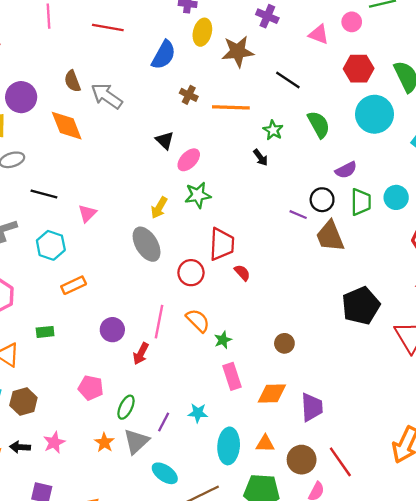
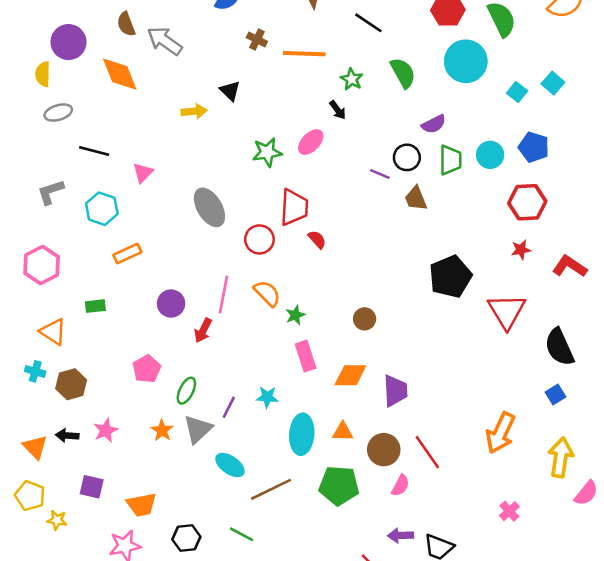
pink ellipse: (189, 160) -> (311, 142), moved
yellow arrow: (159, 208) -> (194, 111), moved, turned -125
brown trapezoid: (330, 236) -> (416, 198), size x0.7
pink pentagon: (91, 388) -> (147, 369), turned 30

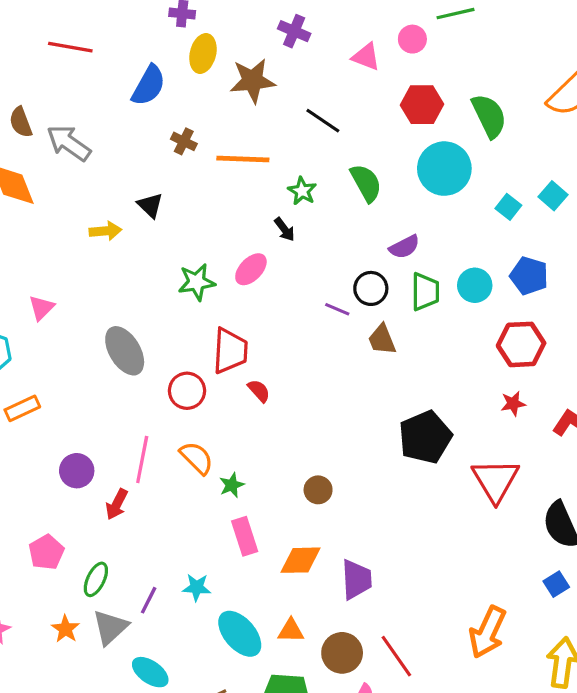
cyan ellipse: (302, 434) -> (240, 634), turned -45

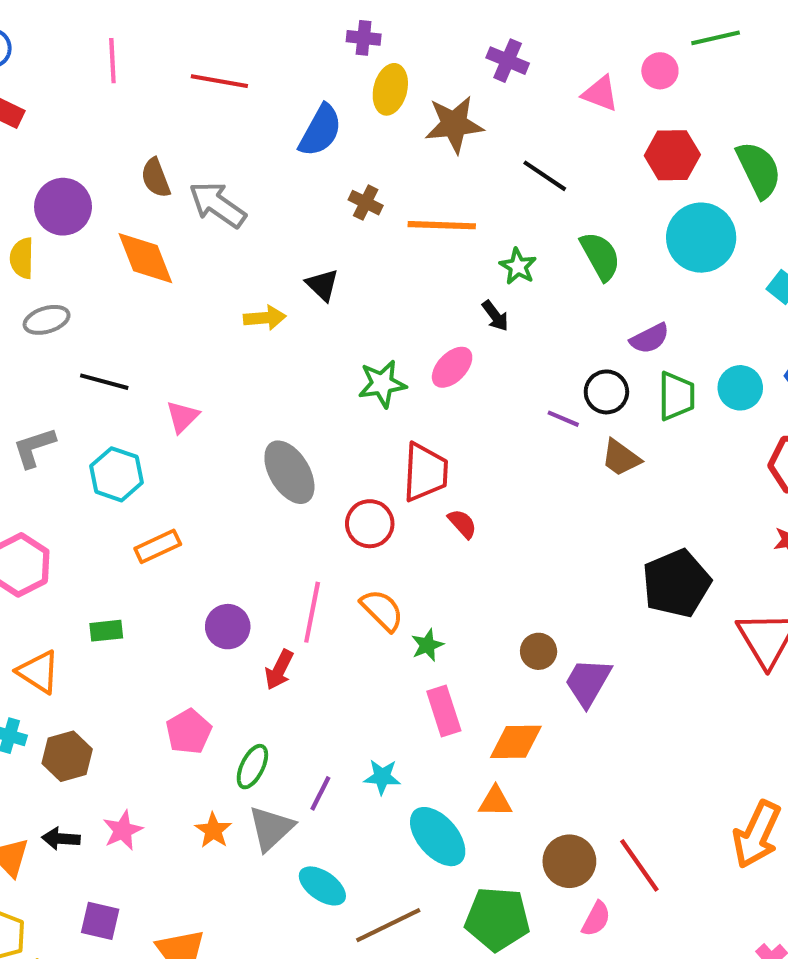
brown trapezoid: (382, 340) -> (621, 458), turned -32
purple trapezoid: (356, 579) -> (588, 682), moved, turned -147
orange triangle: (291, 631) -> (495, 802), moved

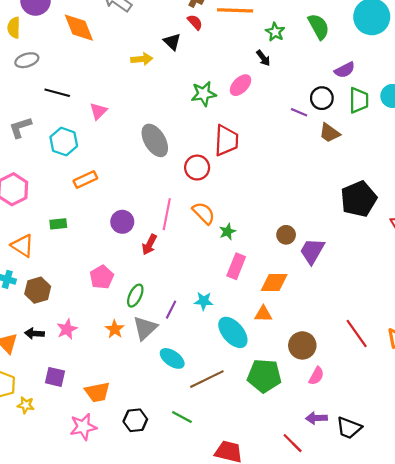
red semicircle: (462, 524) -> (195, 22), moved
pink rectangle: (444, 711) -> (236, 266), turned 40
red line: (639, 865) -> (357, 334), moved

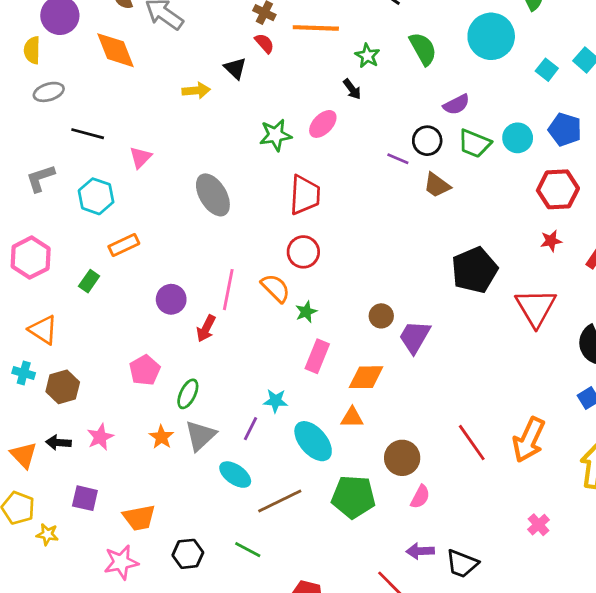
green trapezoid: (359, 100) -> (474, 143), turned 112
red circle: (197, 168) -> (303, 252), moved
green rectangle: (58, 224) -> (89, 281), moved, turned -49
purple line: (171, 310) -> (250, 429), moved

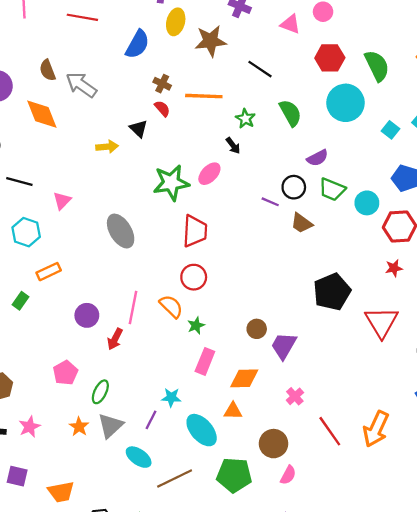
green star: (276, 135) -> (171, 183), size x1.4
cyan circle: (518, 138) -> (367, 203), moved
pink cross: (538, 525) -> (295, 396), moved

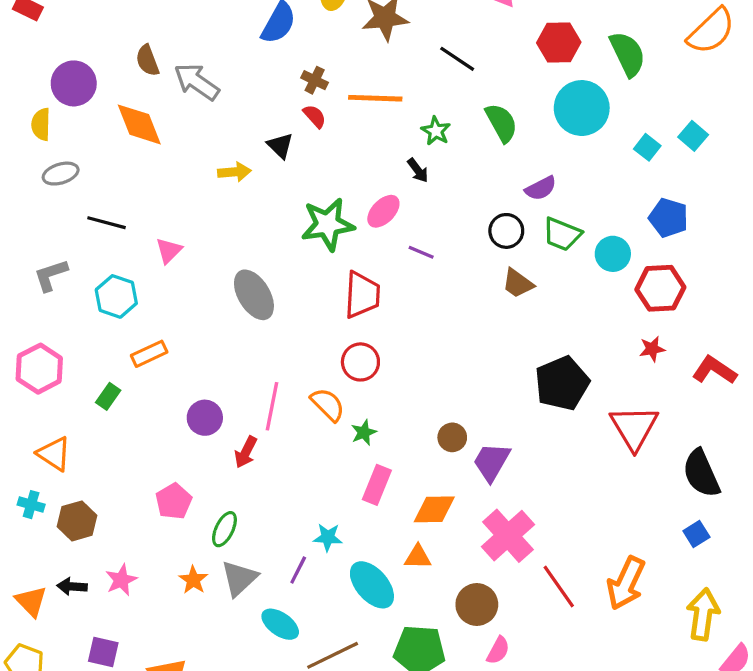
purple line: (270, 202) -> (421, 252), moved
pink cross: (295, 396) -> (508, 536), size x2.0

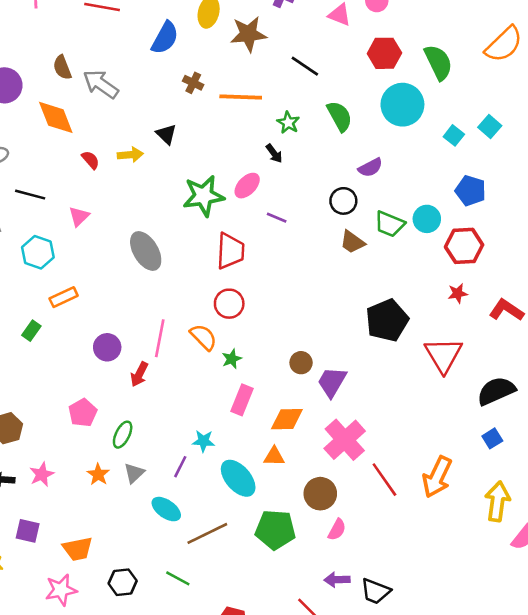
red semicircle: (315, 116) -> (90, 160), moved
green trapezoid: (562, 234) -> (390, 224), moved
black semicircle: (701, 473) -> (496, 391), turned 90
gray triangle: (239, 578) -> (134, 473), size x0.7

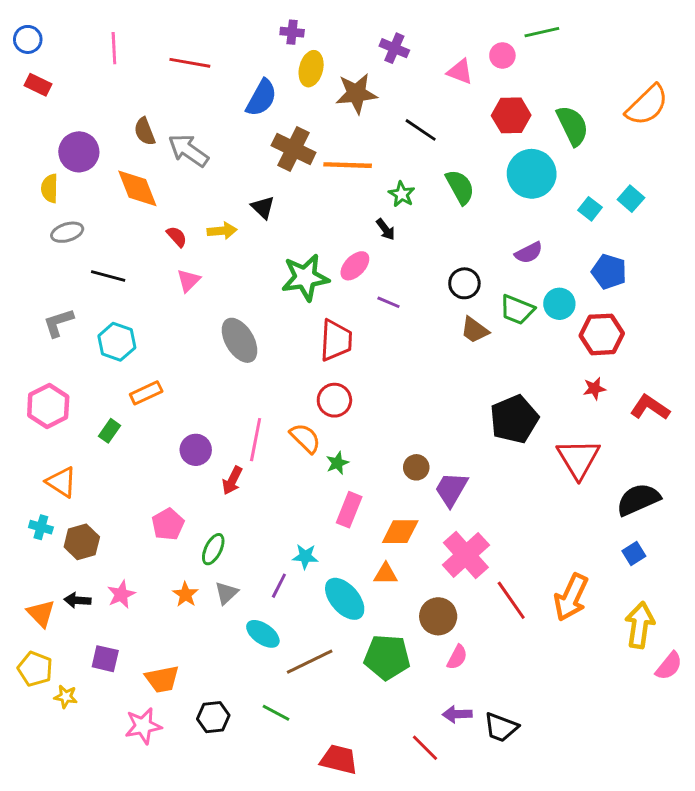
brown cross: (193, 83) -> (294, 149), size x1.8
purple semicircle: (370, 168) -> (529, 253), moved
pink triangle: (79, 216) -> (188, 280), moved

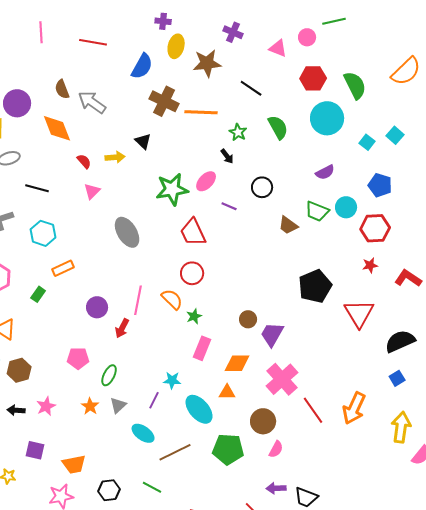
black circle: (464, 283) -> (262, 187), moved
red trapezoid: (336, 340) -> (193, 232), turned 152
pink pentagon: (168, 524) -> (78, 358), turned 30

